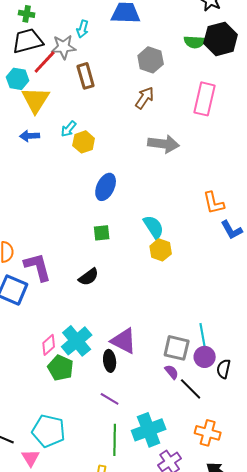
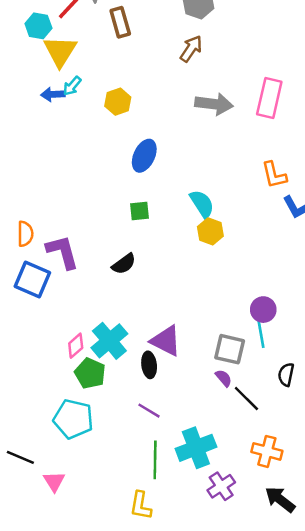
pink rectangle: (205, 99) -> (269, 98), moved
cyan arrow: (69, 129) -> (72, 86), moved
purple circle: (205, 357) -> (263, 310), moved
cyan pentagon: (49, 431) -> (73, 419), moved

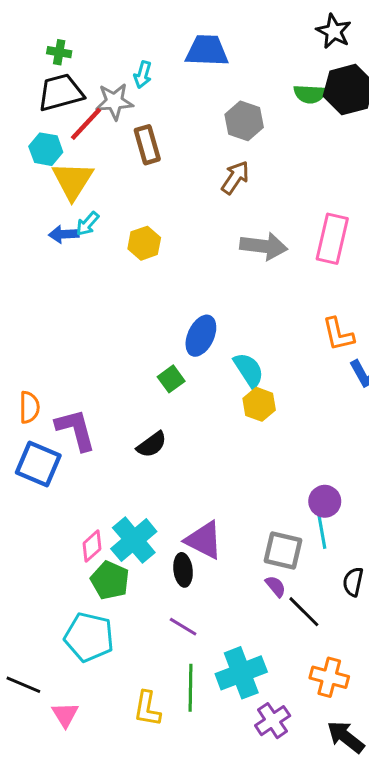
blue ellipse: (144, 156) -> (201, 336), moved
green square: (139, 211) -> (171, 379), turned -30
yellow L-shape: (141, 505) -> (147, 709), moved

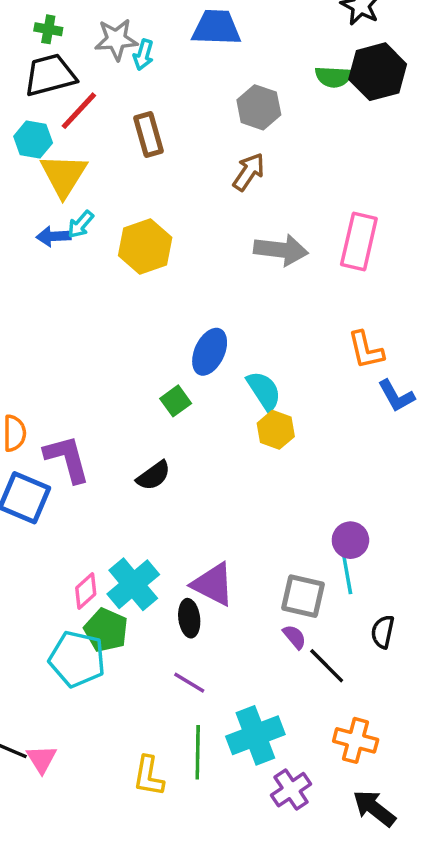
gray star: (114, 101) -> (116, 39), moved
yellow hexagon: (144, 243) -> (145, 247), size x1.4
cyan pentagon: (89, 637) -> (77, 659), moved
pink triangle: (65, 715) -> (42, 759), moved

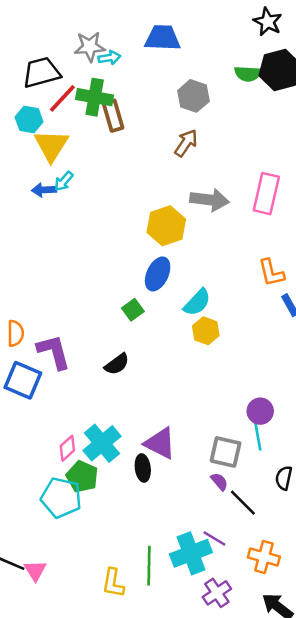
green cross: (48, 29) -> (95, 97), moved, size x1.8
cyan arrow: (143, 55) -> (109, 58), turned -115
yellow hexagon: (145, 247) -> (166, 226), moved
cyan semicircle: (264, 391) -> (197, 302), turned 76
purple line: (189, 683) -> (214, 538), moved

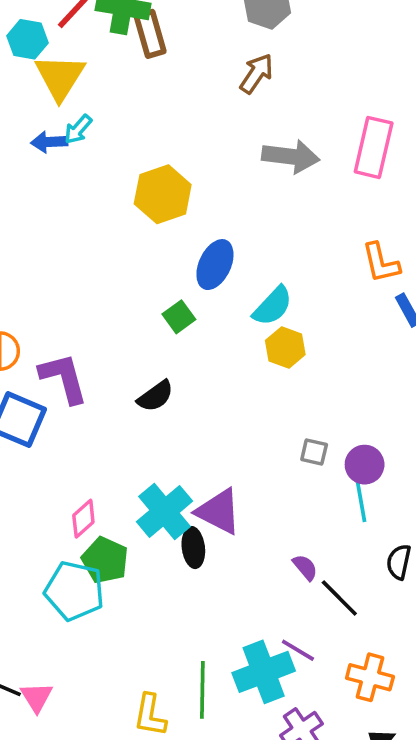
yellow hexagon: (166, 226) -> (163, 194), moved
cyan cross: (102, 443) -> (165, 511), moved
gray square: (226, 452) -> (314, 452), moved, size x0.6

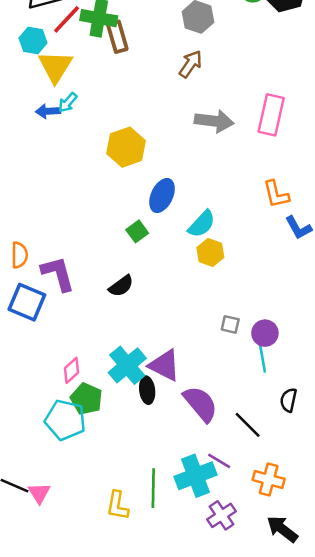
purple semicircle: (305, 567) -> (200, 404), moved, size x2.0

